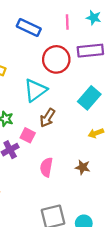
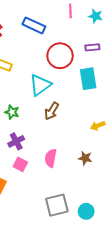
pink line: (67, 22) -> (70, 11), moved
purple rectangle: (90, 51) -> (92, 47), size x0.6
cyan rectangle: (89, 98) -> (88, 79), moved, turned -50
pink square: (28, 135) -> (20, 164), moved

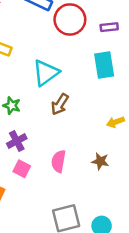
red circle: (60, 56) -> (70, 19), moved

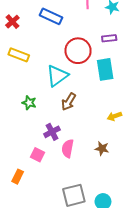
red circle: (70, 19) -> (78, 51), moved
purple cross: (17, 141) -> (52, 132), moved

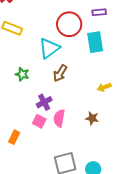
pink square: (37, 155) -> (39, 121), moved
orange rectangle: (18, 177) -> (14, 137), moved

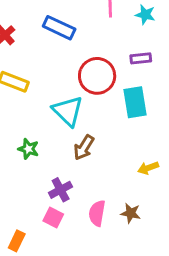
cyan triangle: (49, 48) -> (68, 111), turned -40
pink semicircle: (59, 118) -> (97, 213), moved

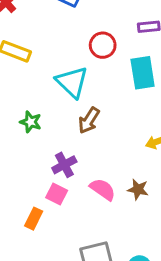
red circle: (97, 76) -> (103, 45), size x0.7
pink semicircle: (97, 213) -> (103, 189), turned 115
orange rectangle: (17, 241) -> (34, 219), moved

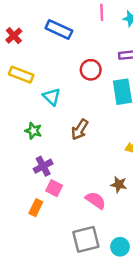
cyan triangle: (72, 82) -> (52, 97), moved, size x0.7
purple cross: (64, 165) -> (43, 166), moved
pink semicircle: (103, 189) -> (96, 200), moved

